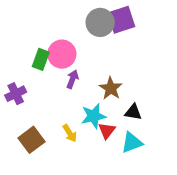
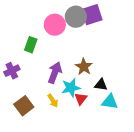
pink circle: (62, 54) -> (55, 25), moved
purple arrow: (72, 79) -> (55, 73), moved, size x1.5
cyan triangle: (132, 142) -> (110, 102), moved, turned 30

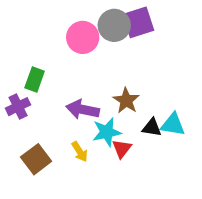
green rectangle: (31, 45) -> (35, 79), moved
purple arrow: (55, 73) -> (83, 110), turned -100
cyan triangle: (110, 102) -> (173, 125), moved

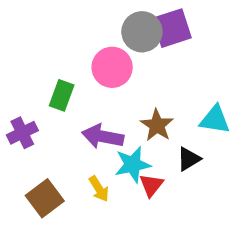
pink circle: (83, 37) -> (112, 67), moved
green rectangle: (35, 79) -> (62, 95), moved
cyan triangle: (173, 125) -> (215, 120), moved
black triangle: (152, 128) -> (189, 159), turned -40

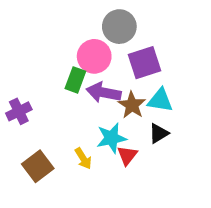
purple square: (172, 28) -> (144, 63), moved
green rectangle: (62, 95) -> (75, 80), moved
cyan triangle: (215, 120) -> (160, 100), moved
purple arrow: (103, 136) -> (104, 93), moved

